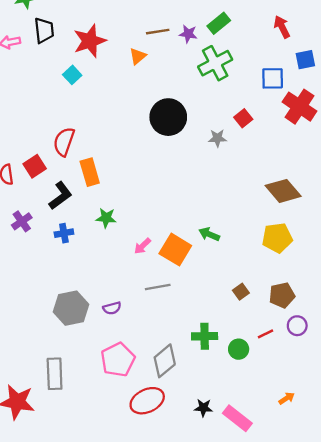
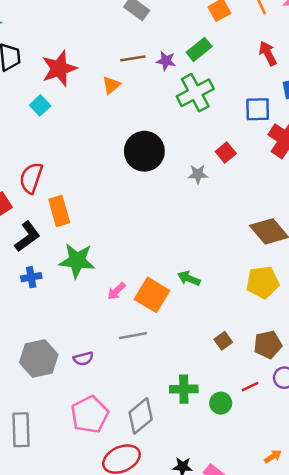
green star: (106, 218) -> (77, 261), size x1.6

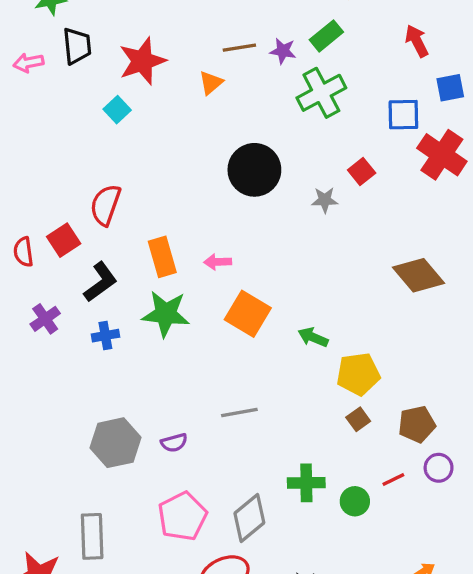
orange rectangle: (59, 211) -> (162, 257), moved
yellow pentagon: (263, 282) -> (358, 374), moved
pink arrow: (116, 291) -> (218, 262), moved, turned 42
orange square: (152, 295) -> (248, 314), moved

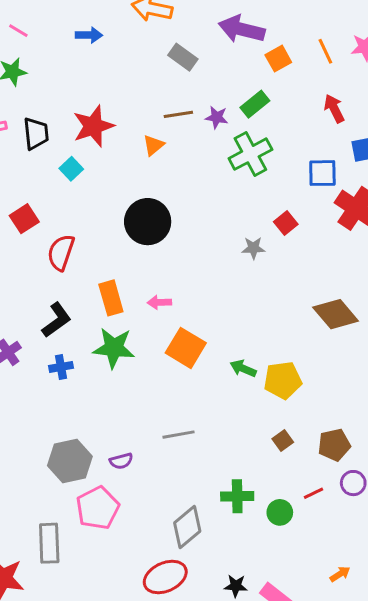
black trapezoid: (77, 46) -> (36, 133), moved
black circle: (254, 170) -> (148, 222), moved
red square: (64, 240) -> (24, 219), moved
yellow pentagon: (358, 374) -> (283, 380), moved
pink pentagon: (182, 516) -> (98, 508), moved

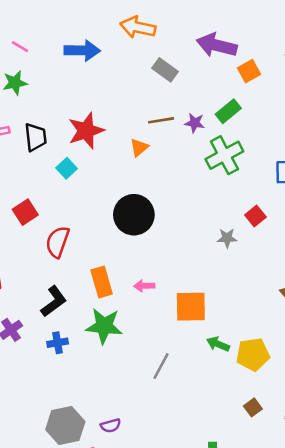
blue arrow: (89, 35) -> (82, 50), size x1.5
orange square: (186, 348) -> (191, 307), moved, turned -32
gray line: (178, 435) -> (161, 366), moved, turned -52

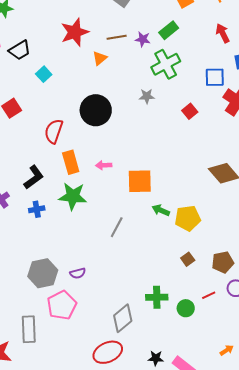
red star: (86, 131) -> (75, 32), moved
black trapezoid: (36, 137) -> (20, 50), turned 65
gray star: (227, 238) -> (147, 96), moved
red semicircle: (58, 242) -> (54, 131), moved

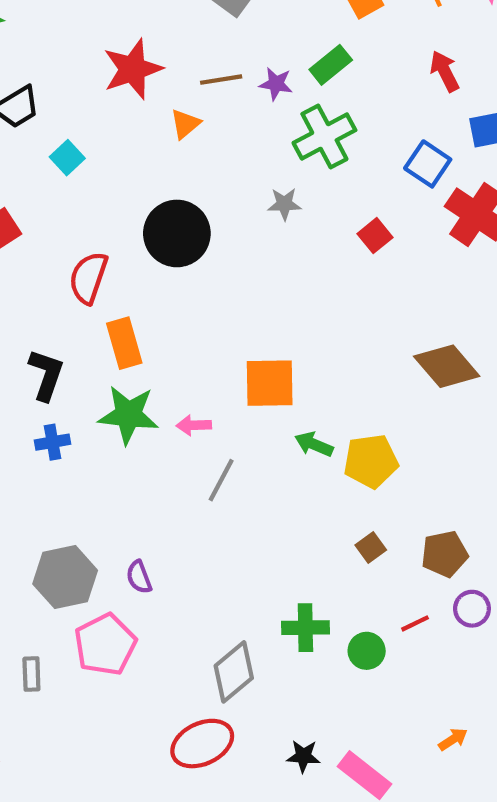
blue square: (215, 77) -> (428, 164), turned 35
pink arrow: (104, 165) -> (194, 425), moved
black L-shape: (34, 177) -> (46, 375), turned -35
purple semicircle: (78, 273) -> (139, 577), turned 84
gray rectangle: (29, 329) -> (31, 674), moved, size x0.6

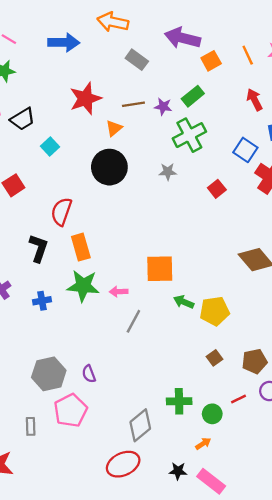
black circle: (177, 233) -> (109, 167), moved
black L-shape: (46, 375) -> (39, 248), moved
orange arrow: (453, 739) -> (203, 444), moved

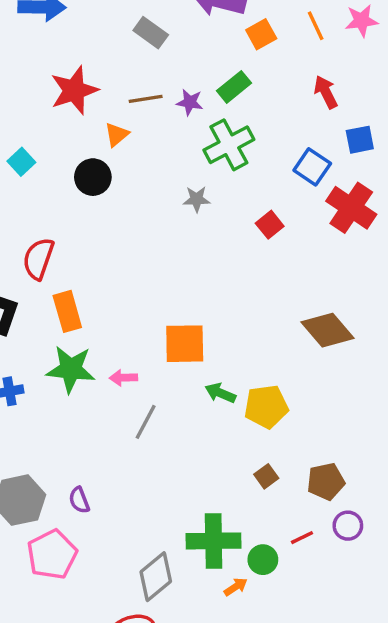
black circle: (109, 167) -> (93, 177), moved, size x0.7
green cross: (179, 401) -> (214, 541), size x1.4
orange arrow: (203, 444) -> (236, 587), moved

